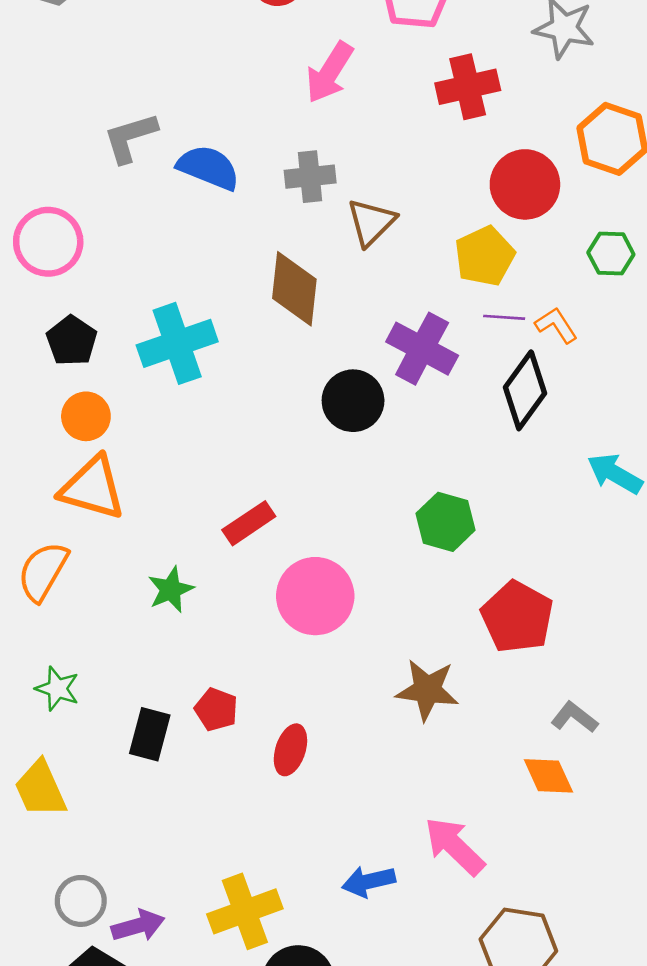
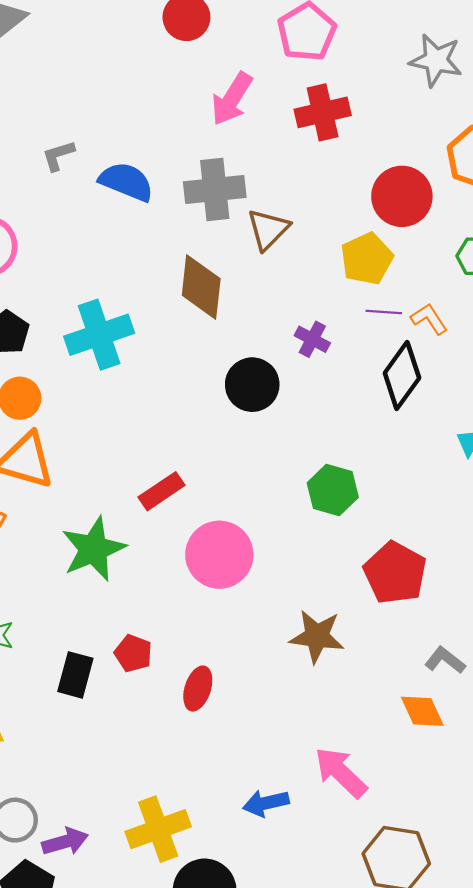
red cross: (468, 87) -> (323, 112), moved
gray L-shape: (130, 138) -> (58, 156), size x0.7
gray cross: (310, 177) -> (215, 190), size x1.4
purple cross: (422, 349) -> (312, 339), size x0.6
green star: (171, 590) -> (93, 549), size x1.6

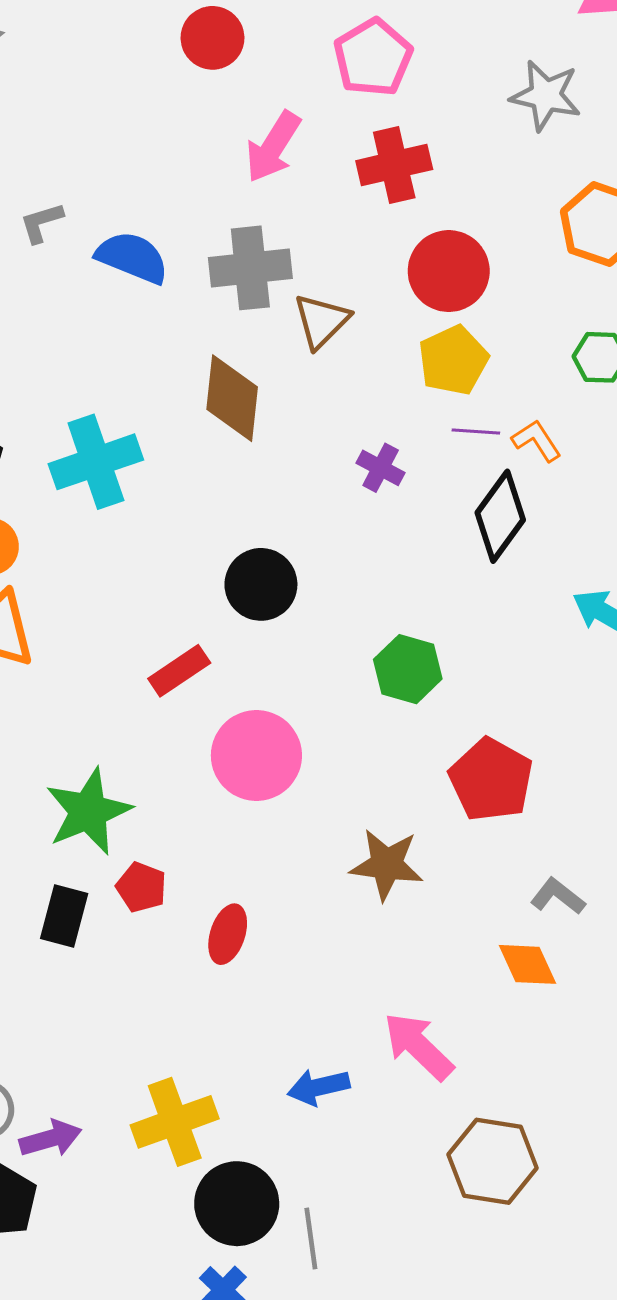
red circle: (402, 196) -> (449, 271), moved
black circle: (252, 385) -> (261, 584), moved
green star: (93, 549) -> (88, 812), moved

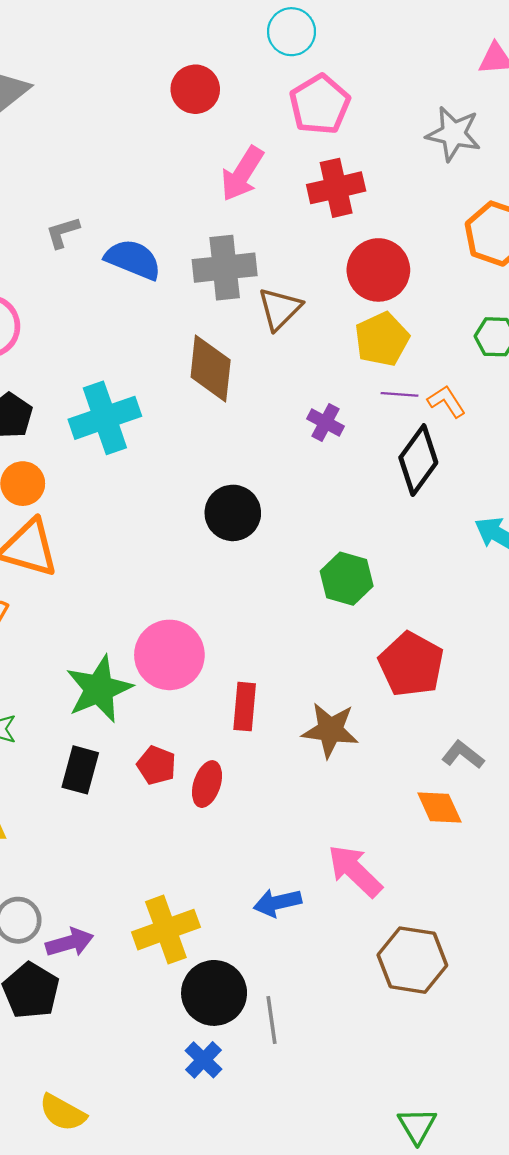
red rectangle: (179, 671) -> (245, 707), moved, turned -51
pink circle: (256, 755) -> (169, 655), moved
red pentagon: (141, 887) -> (157, 765), moved

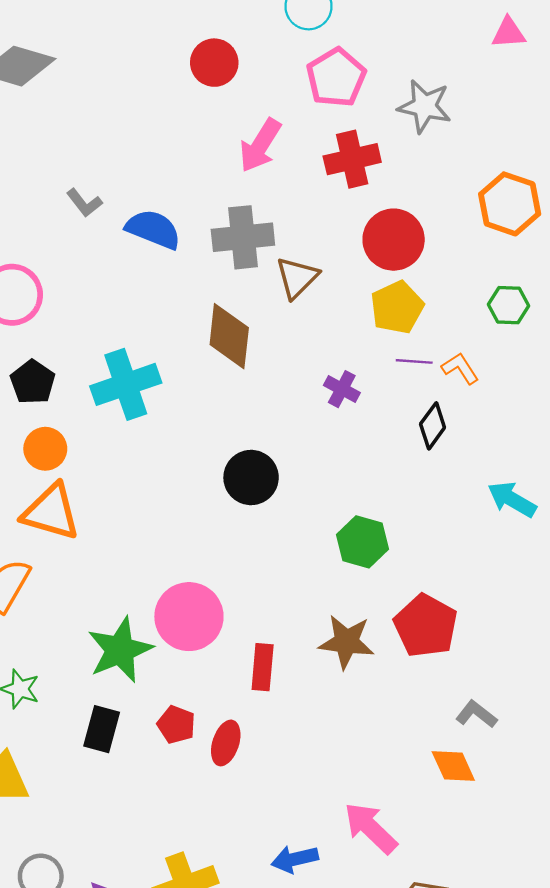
gray star: (453, 134) -> (425, 106), moved
gray L-shape: (63, 232) -> (84, 203), turned -111
black diamond: (418, 460) -> (433, 426), size x0.7
brown star: (330, 730) -> (346, 642), moved

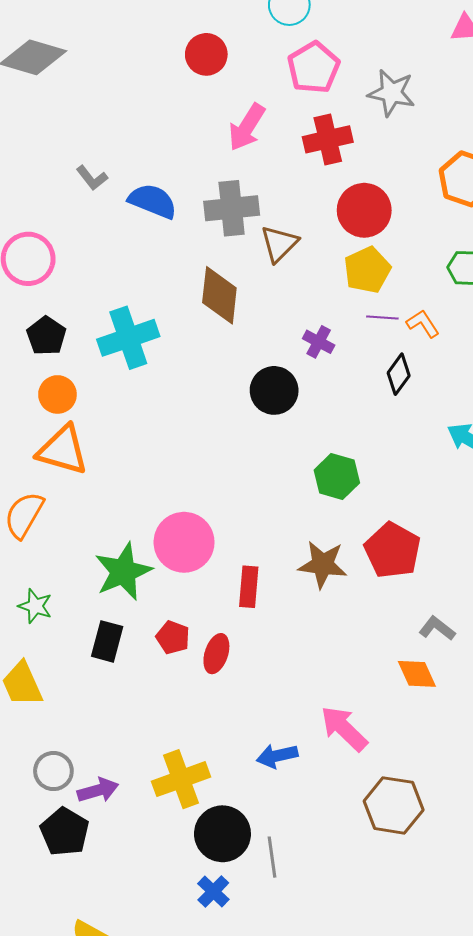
black circle: (251, 478) -> (274, 390), moved

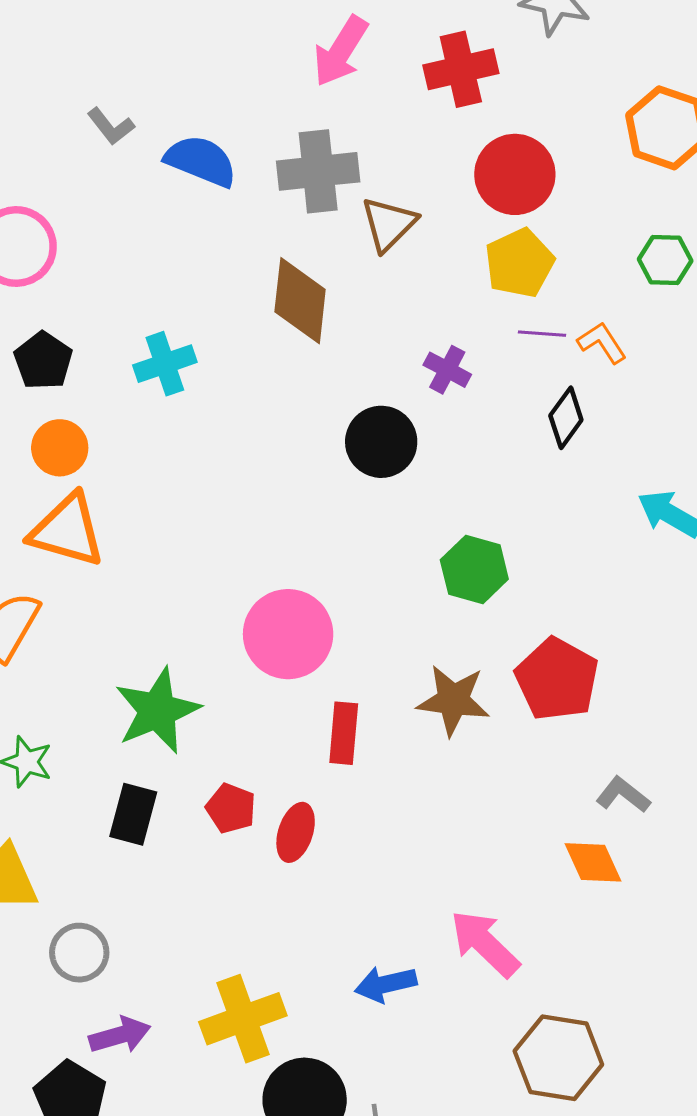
cyan cross: (128, 338) -> (165, 364), size x0.7
pink circle: (184, 542) -> (288, 634), moved
gray circle: (53, 771) -> (79, 953), moved

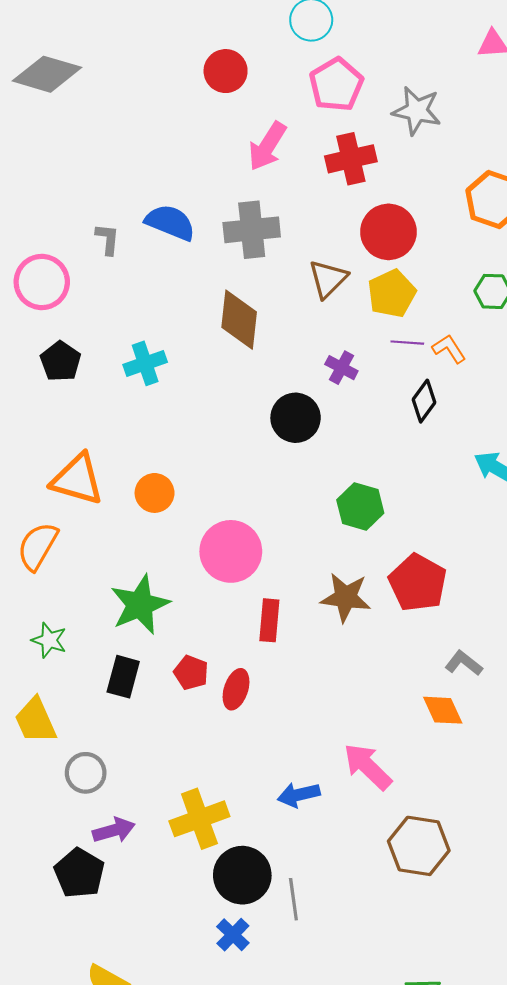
gray L-shape: (111, 126) -> (108, 239), moved, turned -136
brown triangle: (389, 224) -> (328, 279), moved
orange circle: (60, 448) -> (155, 493), moved

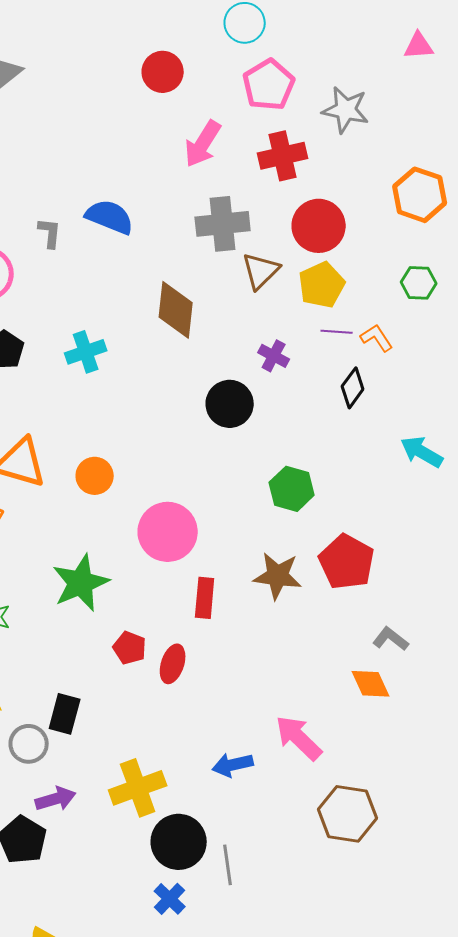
gray cross: (252, 230) -> (223, 224), moved
black rectangle: (123, 677) -> (65, 714), moved

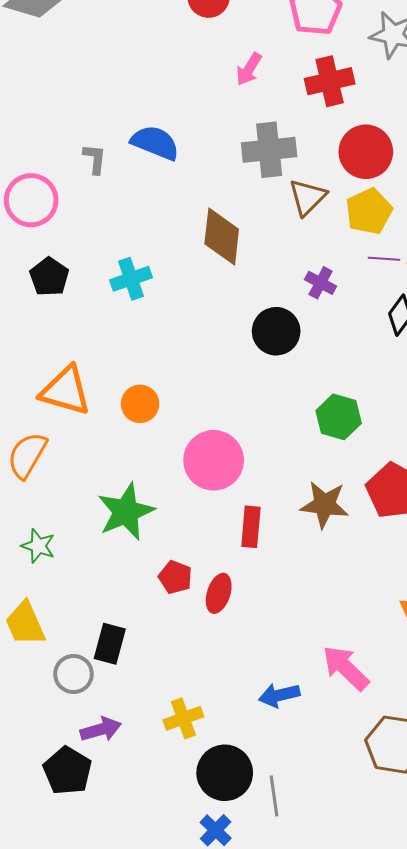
pink arrow: (203, 144) -> (249, 69), size x0.7
yellow cross: (138, 788) -> (183, 718), size x0.7

